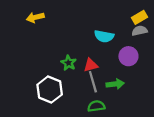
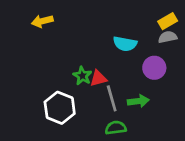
red triangle: (91, 65) -> (98, 78), moved

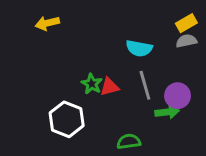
purple circle: (154, 68) -> (178, 96), moved
gray line: (112, 98) -> (145, 85), moved
green arrow: (138, 101) -> (167, 112), moved

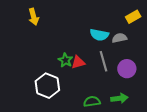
yellow arrow: (47, 23) -> (34, 17), turned -91
gray semicircle: (186, 41) -> (119, 38), moved
green arrow: (167, 112) -> (119, 98), moved

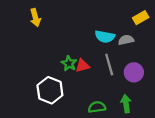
green arrow: (119, 98) -> (126, 104), turned -91

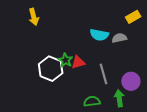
gray line: (109, 65) -> (103, 74), moved
purple circle: (134, 72) -> (131, 81), moved
white hexagon: (50, 90) -> (51, 69), moved

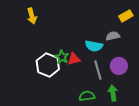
cyan semicircle: (99, 35) -> (94, 46), moved
purple circle: (131, 81) -> (119, 66), moved

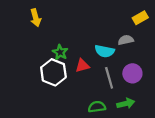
green star: (62, 57) -> (60, 52), moved
green arrow: (113, 93) -> (126, 103), turned 84

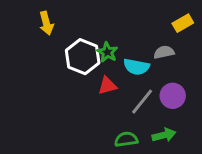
green star: (60, 52) -> (107, 52), moved
white hexagon: (53, 72) -> (83, 57), moved
gray line: (109, 78) -> (142, 102), turned 55

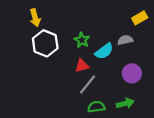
white hexagon: (83, 57) -> (45, 43), moved
cyan semicircle: (136, 67) -> (104, 51), turned -48
gray line: (142, 102) -> (87, 85), moved

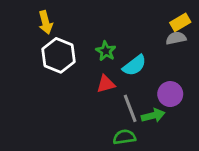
gray semicircle: (125, 40) -> (176, 38), moved
gray line: (87, 85) -> (130, 108), moved, turned -60
green arrow: (125, 103) -> (153, 116), moved

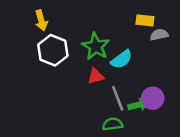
yellow rectangle: (180, 22) -> (145, 20), moved, turned 36
green star: (106, 51) -> (96, 46), size x1.5
purple circle: (170, 94) -> (153, 98), moved

